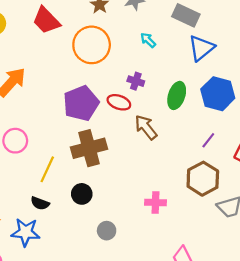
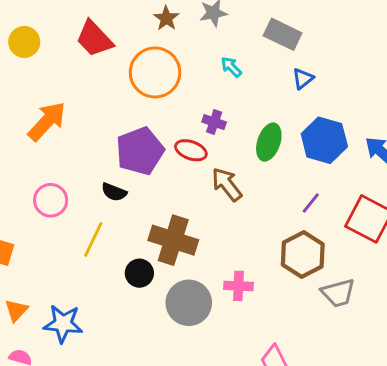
blue triangle: (201, 48) -> (303, 78), size x0.6
brown cross: (89, 148) -> (173, 240), moved, turned 32
black semicircle: (40, 203) -> (114, 192), moved
gray circle: (107, 231) -> (189, 303), moved, size x1.8

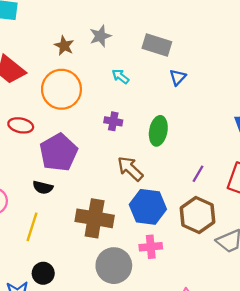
blue hexagon: (324, 140) -> (148, 207), moved
red ellipse: (191, 150) -> (21, 125), moved
black circle: (139, 273) -> (43, 273), moved

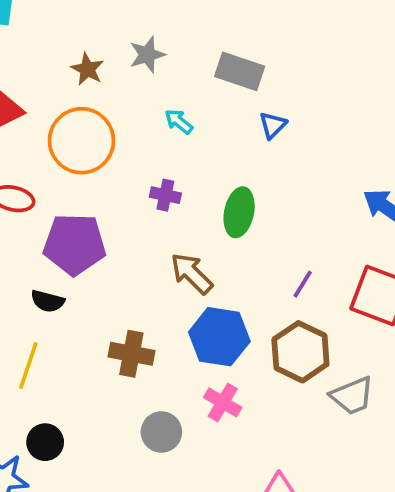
purple pentagon: (59, 152) -> (74, 244), turned 30
brown cross: (95, 218) -> (131, 354), size x0.7
pink cross: (151, 247) -> (223, 402), turned 35
gray circle: (114, 266) -> (161, 432), size x0.7

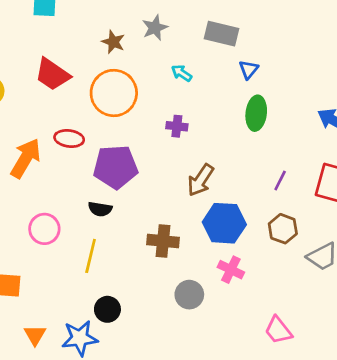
green ellipse: (239, 212) -> (256, 113), moved
brown arrow: (192, 273) -> (201, 180), turned -96
brown hexagon: (300, 352) -> (283, 229), size x0.7

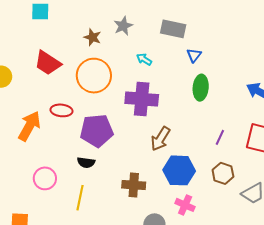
purple cross: (177, 126) -> (142, 99), size x2.0

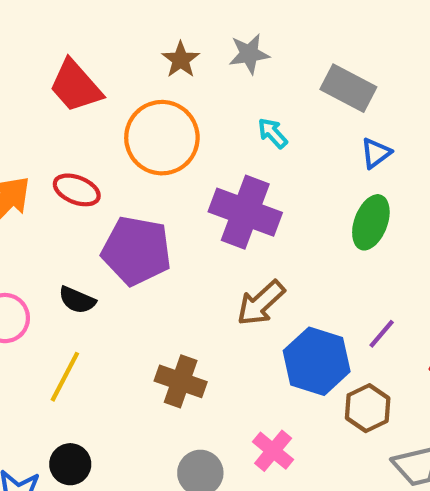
black semicircle: (86, 162) -> (77, 300), moved
blue hexagon: (179, 170) -> (317, 361), moved

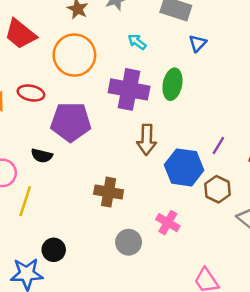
green ellipse: (371, 222) -> (172, 84), moved
brown arrow: (261, 303) -> (147, 140), turned -36
yellow line: (65, 377) -> (25, 201), moved

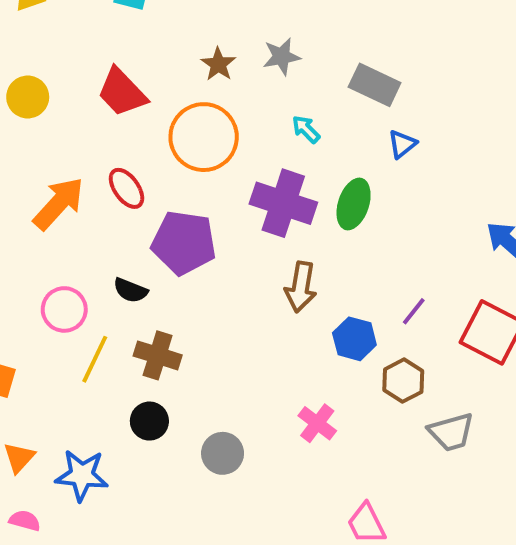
red ellipse: (31, 93) -> (126, 188), turned 35
blue hexagon: (184, 167) -> (354, 339), size x0.7
brown cross: (109, 192) -> (158, 355), moved
gray circle: (129, 242) -> (223, 453), moved
black circle: (54, 250) -> (149, 421), moved

